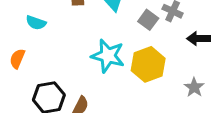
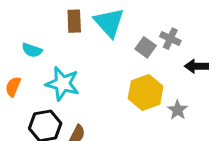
cyan star: (108, 56) -> (63, 84), moved
gray star: (194, 87) -> (178, 110), moved

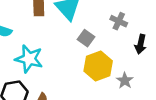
gray square: (146, 47) -> (86, 38), moved
black arrow: (196, 66) -> (141, 44), turned -78

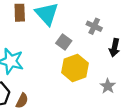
gray star: (125, 81) -> (108, 86), moved

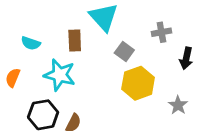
brown rectangle: (20, 13) -> (75, 40), moved
gray cross: (94, 26) -> (161, 32), turned -35

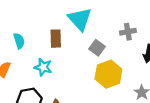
cyan semicircle: (31, 43) -> (19, 41), turned -126
cyan star: (60, 75) -> (43, 67), size x0.7

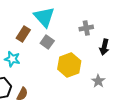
brown rectangle: (56, 39) -> (23, 34), turned 35
gray square: (97, 48) -> (47, 42), moved

